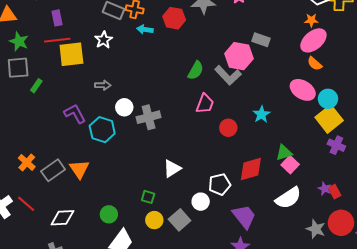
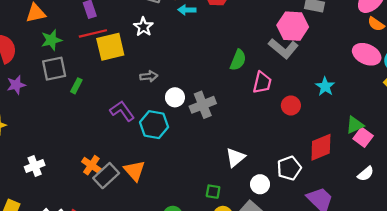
green star: (19, 41) -> (51, 40), turned -30
green semicircle: (196, 70) -> (238, 60), moved
orange cross: (27, 162) -> (91, 165), moved
white semicircle: (288, 198) -> (366, 174), size x0.6
white circle: (201, 202) -> (260, 184), moved

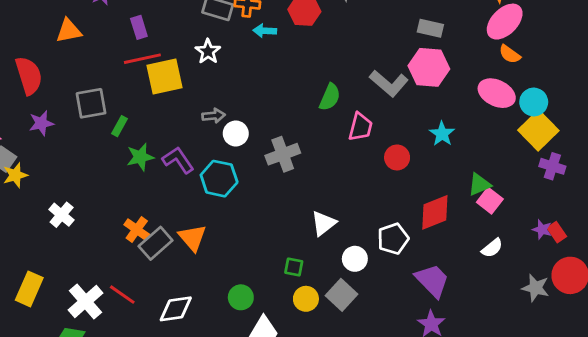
pink hexagon: (293, 26) -> (429, 67), moved
green star: (51, 40) -> (140, 157), moved
white circle: (175, 97) -> (236, 133), moved
white cross: (35, 166) -> (62, 215), moved, turned -30

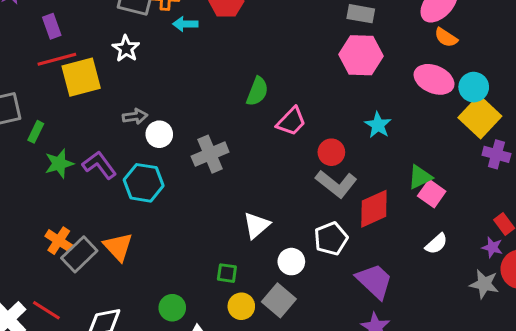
gray L-shape: (389, 83) -> (336, 184), moved
pink trapezoid: (360, 127) -> (291, 121), turned 32
purple star: (542, 229) -> (492, 247), moved

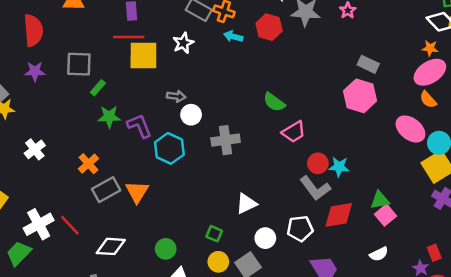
green semicircle: (257, 91) -> (274, 102), turned 90
cyan star: (378, 125) -> (339, 167), moved, turned 30
orange cross: (59, 241) -> (88, 164), moved

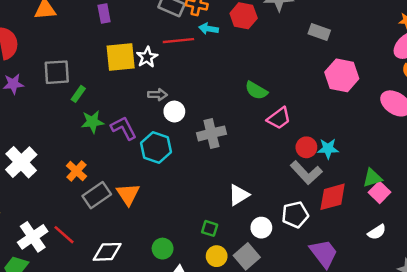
red line: (129, 37) -> (178, 41), moved
white star: (183, 43) -> (147, 57), moved
gray rectangle: (368, 64) -> (319, 32), moved
white cross: (35, 149) -> (21, 162), size x1.5

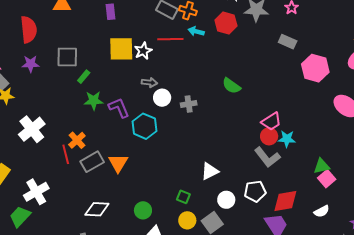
pink hexagon: (342, 75) -> (315, 68), moved
pink trapezoid: (279, 118) -> (271, 121), moved
gray cross: (211, 133) -> (189, 104), moved, size x0.7
red diamond: (333, 197) -> (285, 201), moved
red line: (64, 235) -> (66, 154), moved, turned 30

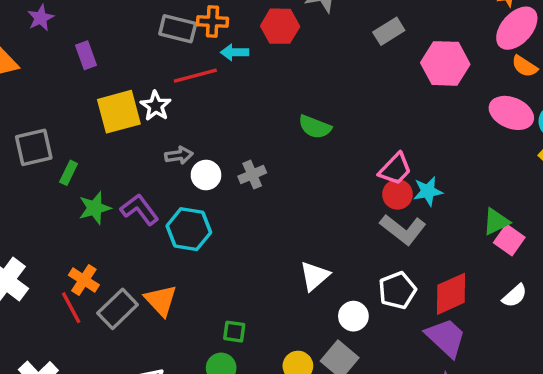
gray rectangle: (288, 42) -> (389, 31), turned -42
green square: (183, 197) -> (234, 332), moved

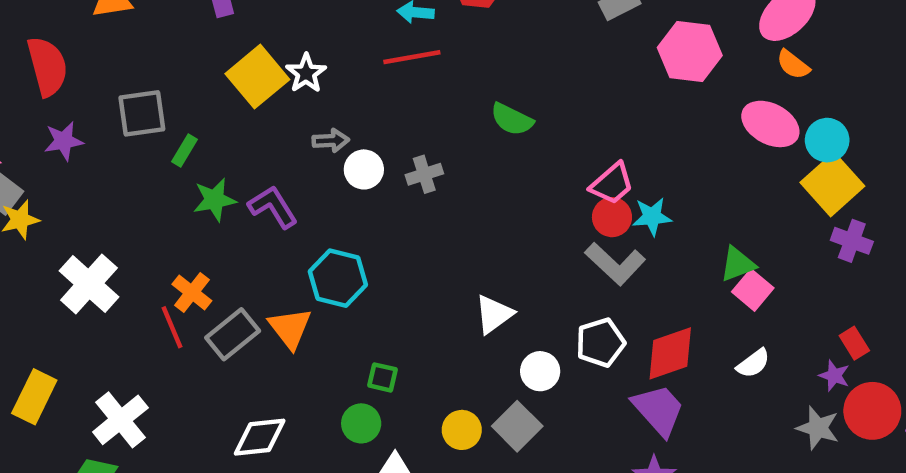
red line: (195, 76) -> (412, 57), moved
yellow square: (119, 112) -> (257, 77), turned -30
cyan hexagon: (189, 229) -> (338, 278), moved

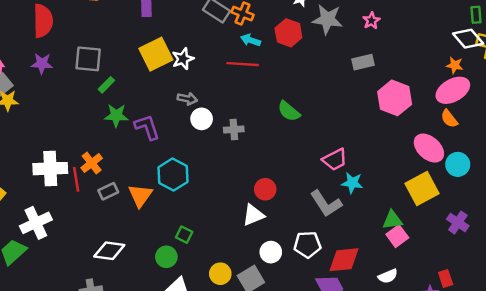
yellow square: (832, 184) -> (422, 189), moved
red circle: (612, 217) -> (265, 189), moved
white cross: (89, 284) -> (50, 169), moved, turned 32
gray rectangle: (233, 334) -> (108, 191), size x0.7

